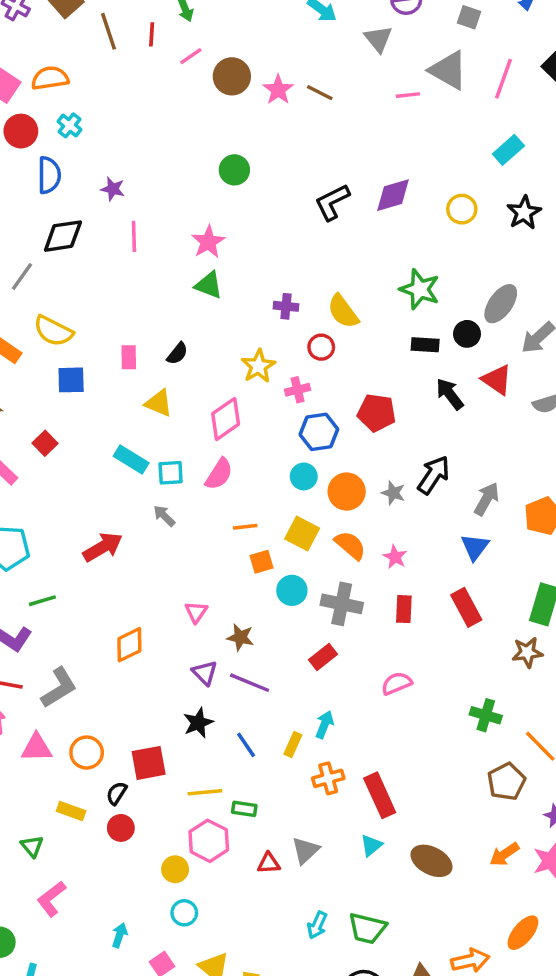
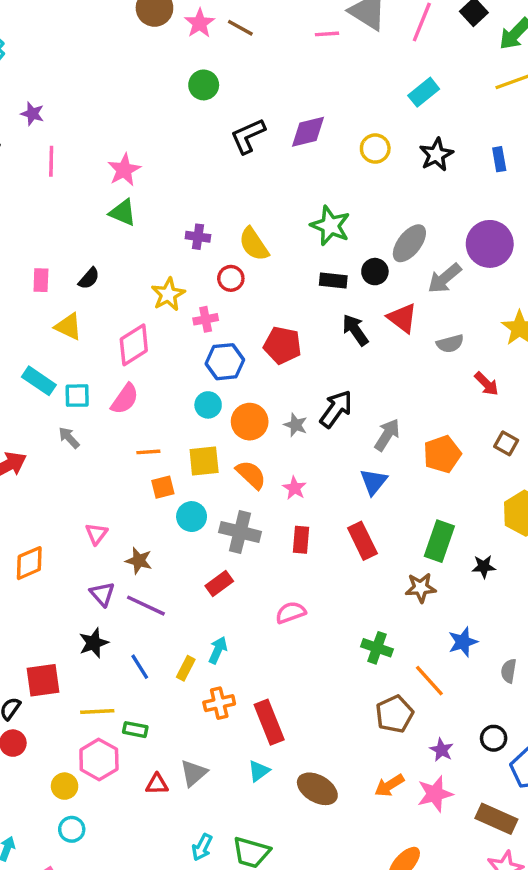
green circle: (234, 170) -> (204, 85), moved
yellow square: (302, 534) -> (204, 461), turned -36

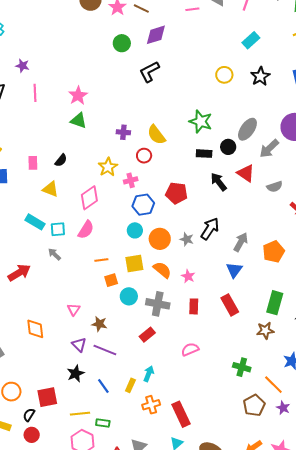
purple diamond: (308, 132) -> (156, 35), moved
orange diamond: (29, 563) -> (35, 329), turned -70
purple star: (441, 750) -> (283, 408), moved

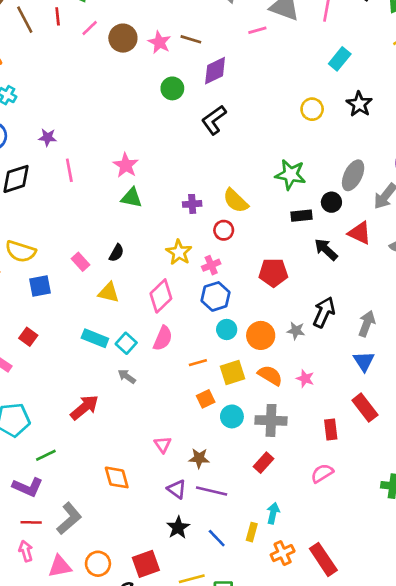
pink rectangle: (33, 163) -> (81, 262), turned -32
blue hexagon: (143, 205) -> (215, 296), moved
cyan square: (58, 229) -> (126, 343), turned -35
orange line: (101, 260) -> (198, 363), moved
red rectangle: (194, 306) -> (331, 430), moved

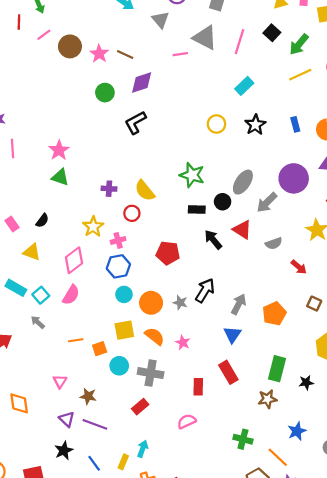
orange line: (198, 363) -> (76, 340), moved

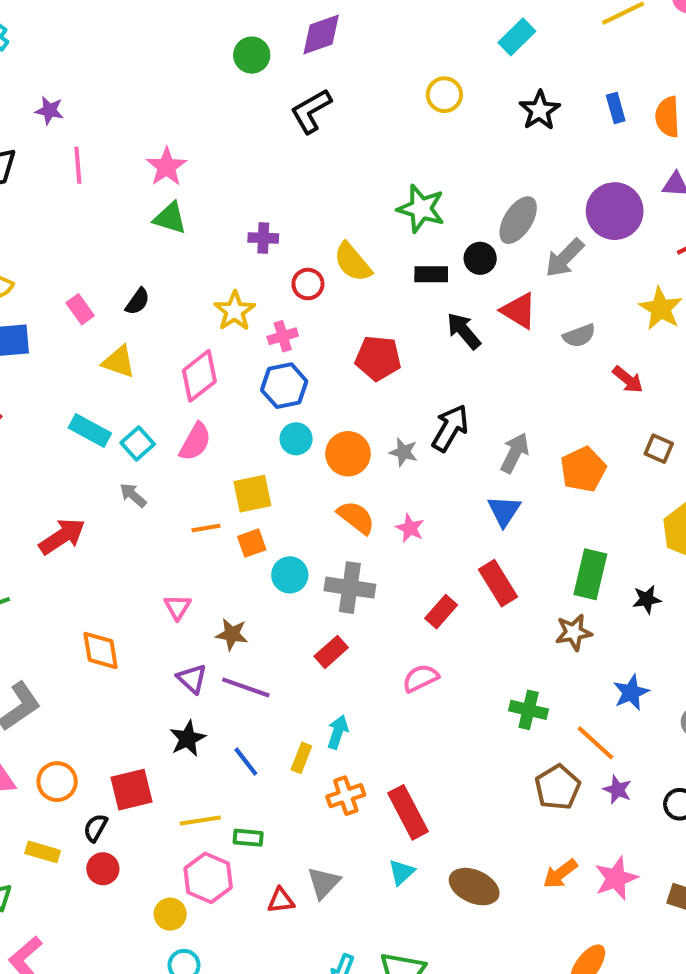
yellow circle: (216, 124) -> (444, 95), moved
yellow semicircle: (145, 191) -> (353, 262), moved
yellow square: (124, 330) -> (252, 494), moved
red rectangle: (198, 387) -> (441, 612), turned 42

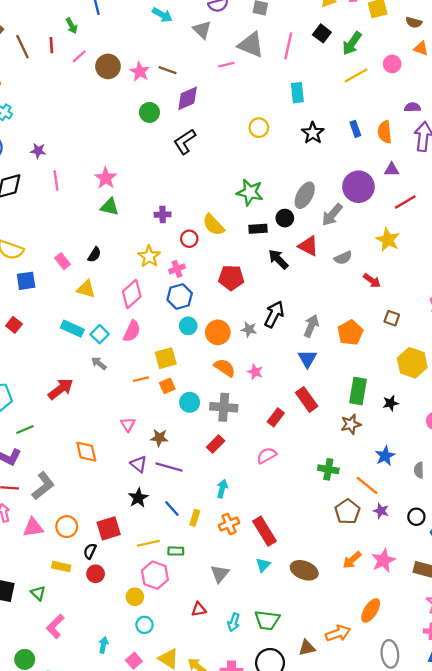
cyan rectangle: (517, 37) -> (297, 93), turned -48
yellow rectangle: (301, 758) -> (195, 518), moved
red triangle: (281, 901) -> (199, 609), moved

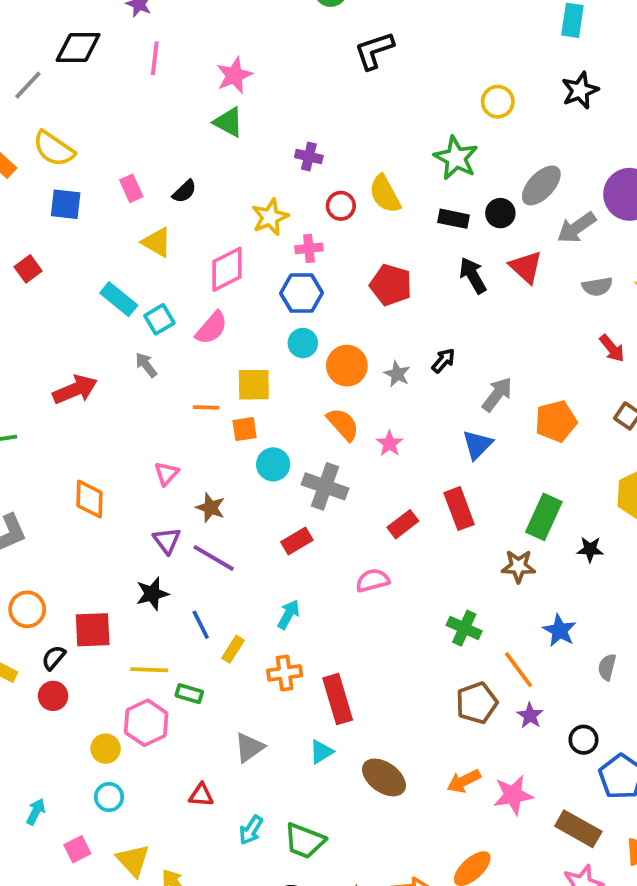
yellow circle: (259, 128) -> (498, 102), moved
gray semicircle: (343, 258) -> (597, 287), moved
black arrow: (274, 314) -> (443, 361), size x0.6
blue star: (385, 456) -> (559, 630), turned -30

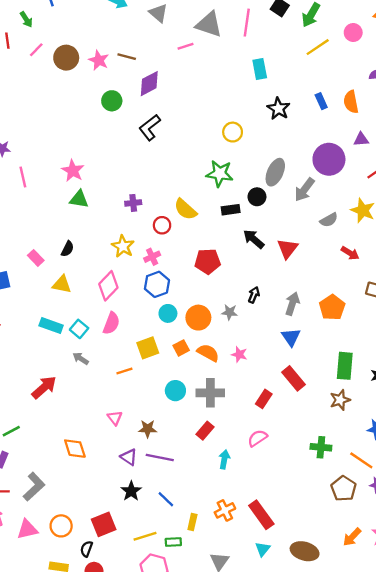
red triangle: (526, 267) -> (287, 249), moved, turned 45
orange square: (245, 429) -> (181, 348), moved
cyan arrow: (289, 614) -> (224, 459), moved
yellow rectangle: (233, 649) -> (192, 522), moved

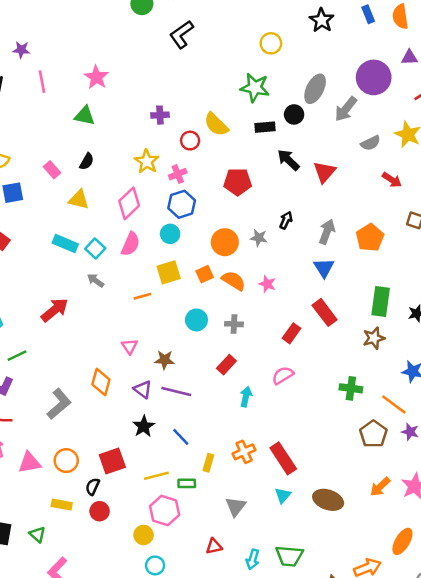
green triangle: (79, 199) -> (85, 116), moved
cyan circle: (168, 313) -> (170, 234), moved
gray cross: (210, 393) -> (234, 324), size x0.6
orange diamond: (75, 449) -> (101, 382), moved, turned 30
gray L-shape: (34, 487) -> (59, 404), moved

